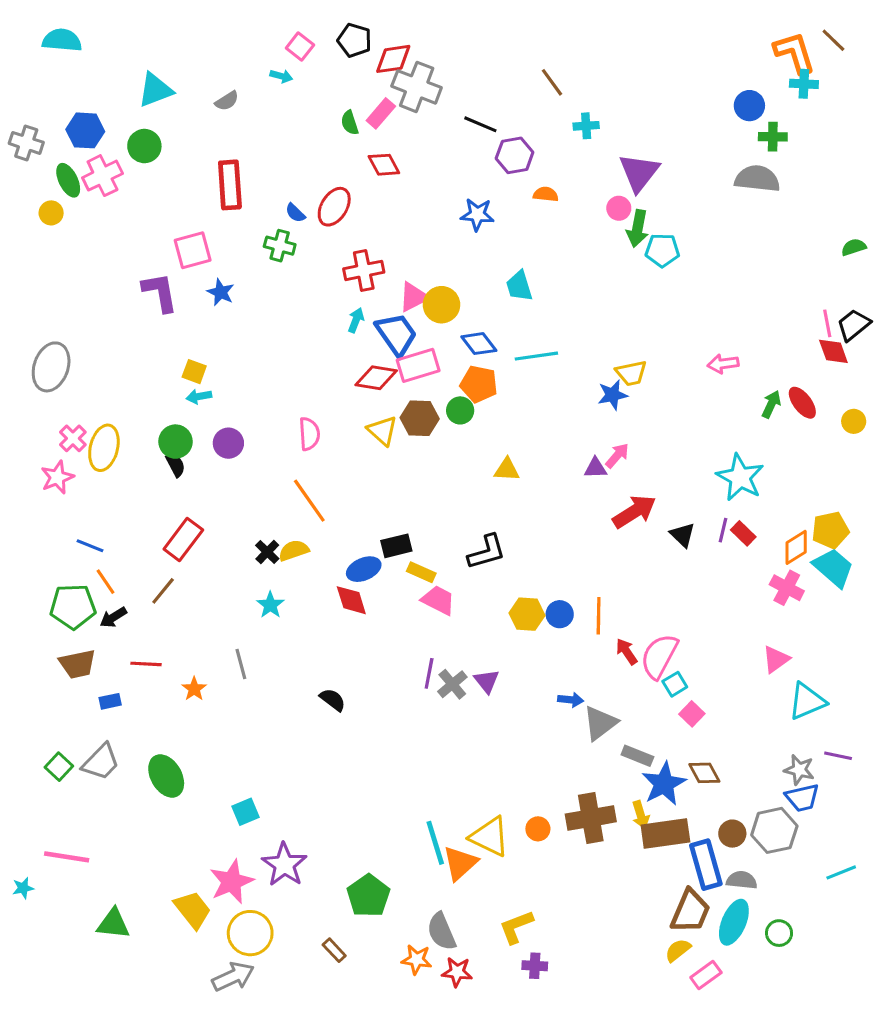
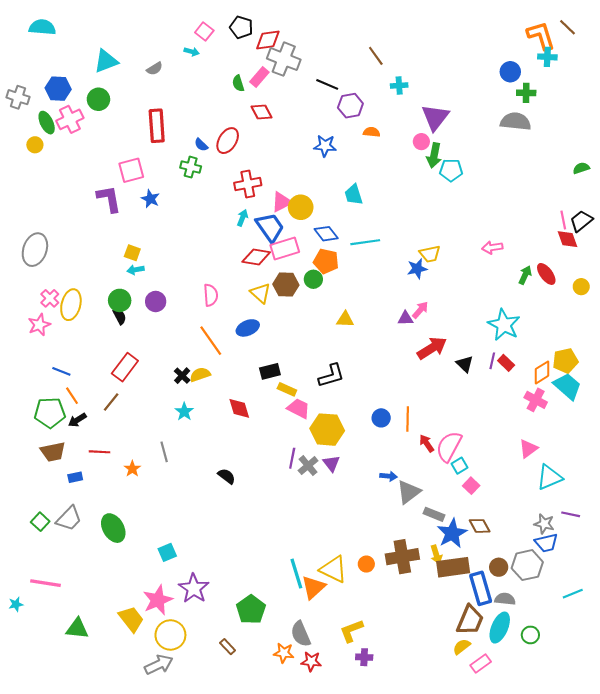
blue ellipse: (364, 569) -> (248, 328), moved
yellow hexagon: (527, 614) -> (327, 430), moved, size x1.4

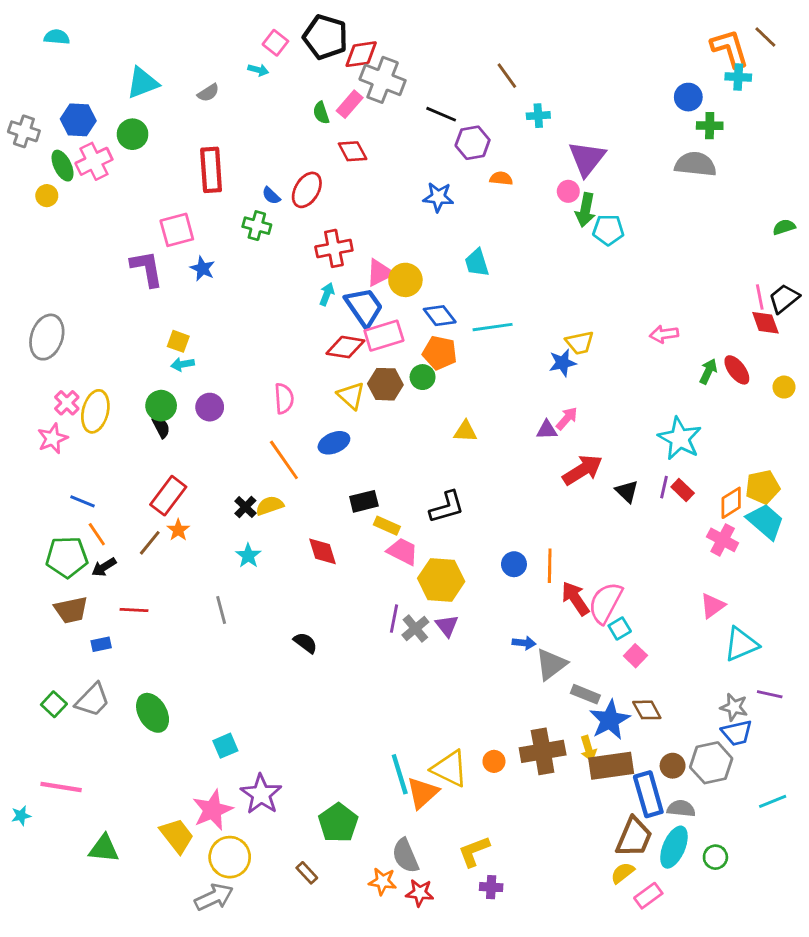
cyan semicircle: (42, 27) -> (57, 37), size x0.7
black pentagon: (241, 27) -> (325, 37), size x1.4
red arrow: (427, 443) -> (575, 599), size x1.4
orange star: (132, 469) -> (178, 530), moved

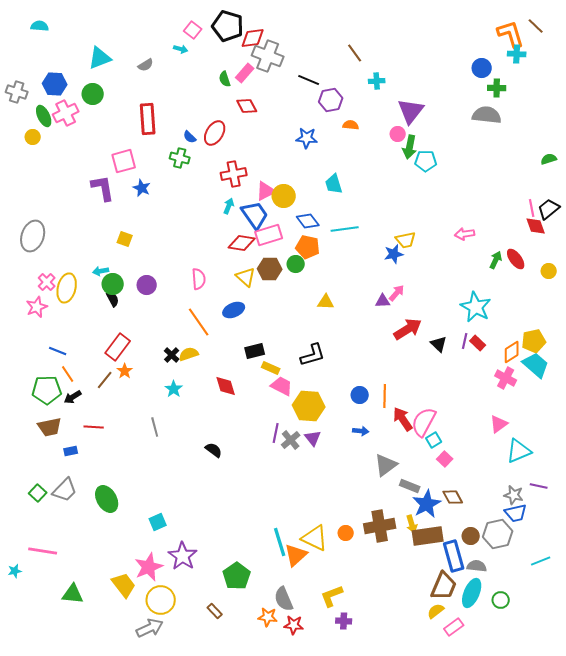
cyan arrow: (183, 364) -> (101, 271), moved
blue arrow: (524, 643) -> (361, 431), moved

